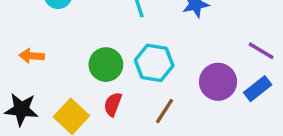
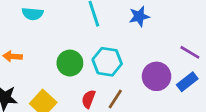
red semicircle: (113, 104) -> (89, 99), moved

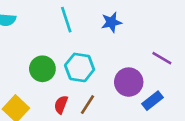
blue rectangle: (187, 82) -> (153, 101), moved

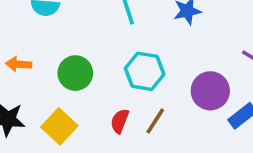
green circle: (42, 69) -> (75, 73), moved

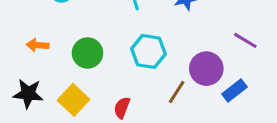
red semicircle: (120, 121) -> (122, 108), moved
brown line: (155, 121) -> (177, 92), moved

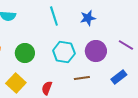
purple circle: (206, 69) -> (96, 51), moved
brown line: (177, 92) -> (82, 78), turned 49

